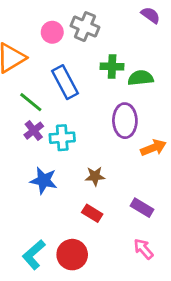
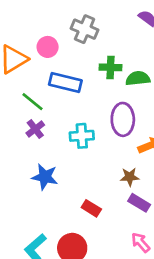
pink circle: (52, 32) -> (48, 47), moved
blue rectangle: (65, 82) -> (65, 82), turned -48
cyan cross: (62, 138) -> (82, 136), moved
brown star: (95, 176) -> (130, 177), moved

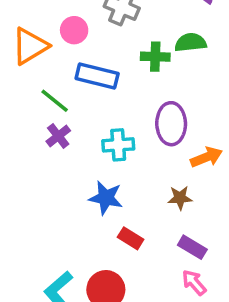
green semicircle: (138, 78) -> (191, 43), moved
blue star: (45, 177) -> (106, 198), moved
purple rectangle: (139, 203) -> (192, 247), moved

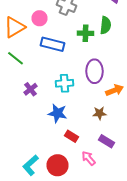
green semicircle: (191, 43) -> (106, 25), turned 102
green line: (55, 101) -> (16, 58), moved
purple cross: (58, 136) -> (30, 89), moved
pink arrow: (194, 282) -> (88, 158), moved

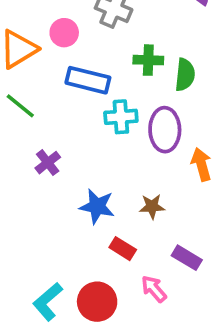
green semicircle: (106, 25) -> (185, 75), moved
cyan cross: (64, 83) -> (121, 117), moved
orange arrow: (114, 90) -> (201, 164), turned -84
brown star: (100, 113) -> (152, 206), moved

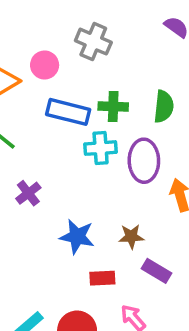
green cross: (148, 60) -> (113, 107), moved
red rectangle: (123, 249) -> (102, 278), turned -35
purple rectangle: (187, 258) -> (157, 271), moved

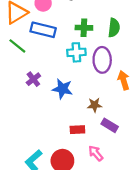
blue rectangle: (68, 112) -> (43, 30), moved
blue star: (77, 237) -> (62, 89), moved

